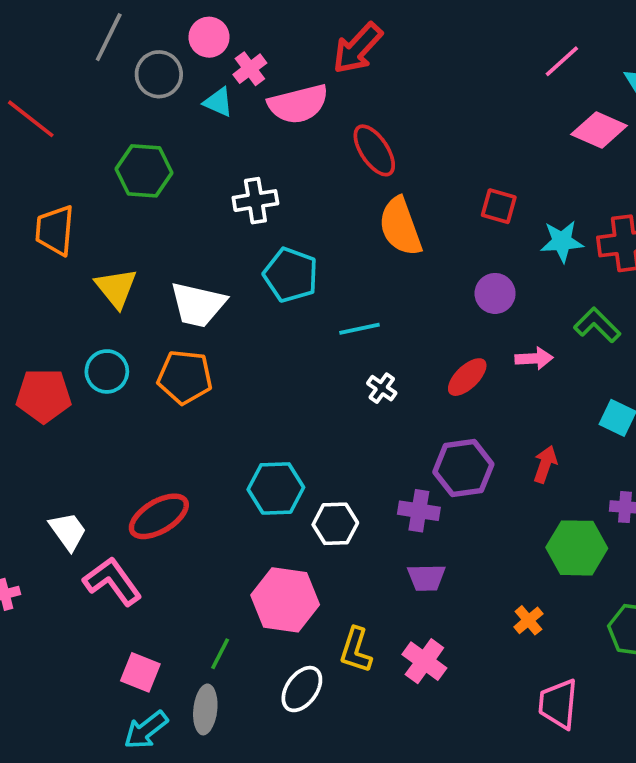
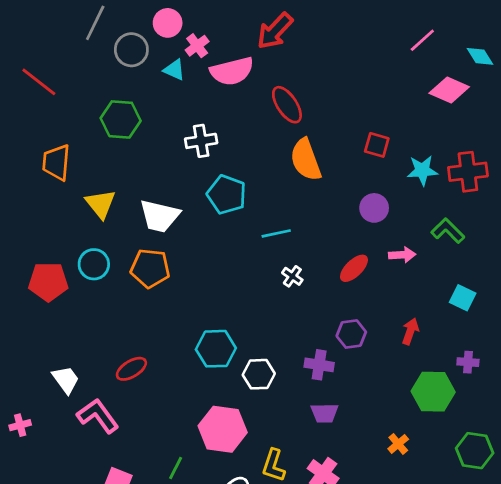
purple hexagon: (463, 468) -> (351, 334), size x0.7
red ellipse: (159, 516) -> (131, 369), size x0.7

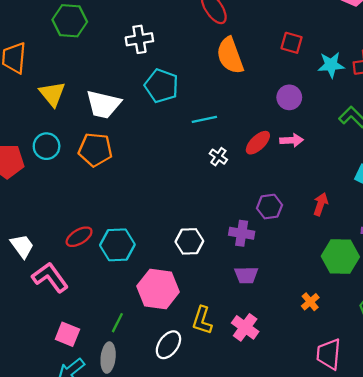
pink arrow: (402, 255) -> (292, 140), moved
red ellipse: (354, 268) -> (258, 143), moved
cyan hexagon: (216, 349) -> (117, 245), moved

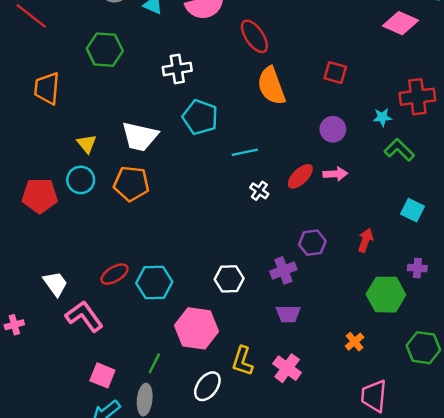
cyan star: (331, 65) -> (382, 117), moved, size x0.7
yellow triangle: (52, 94) -> (87, 144), moved, size x0.7
purple cross: (242, 233) -> (283, 270), turned -30

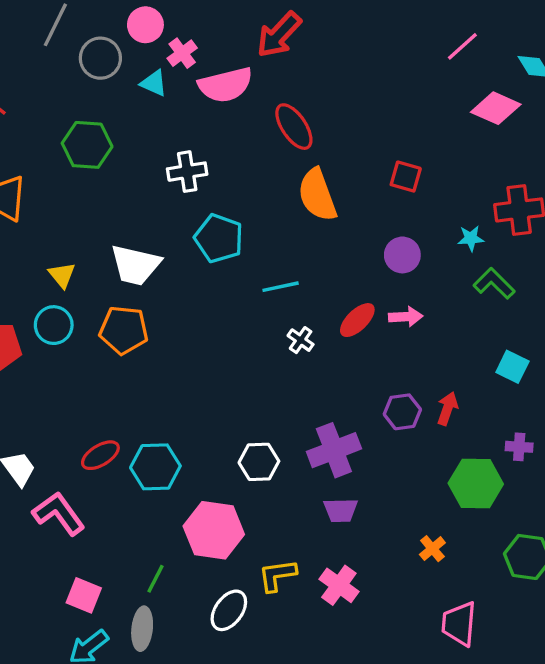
purple hexagon: (312, 243) -> (402, 412), moved
purple cross: (283, 270) -> (334, 450), size x1.4
yellow L-shape: (242, 361) -> (277, 575), turned 64

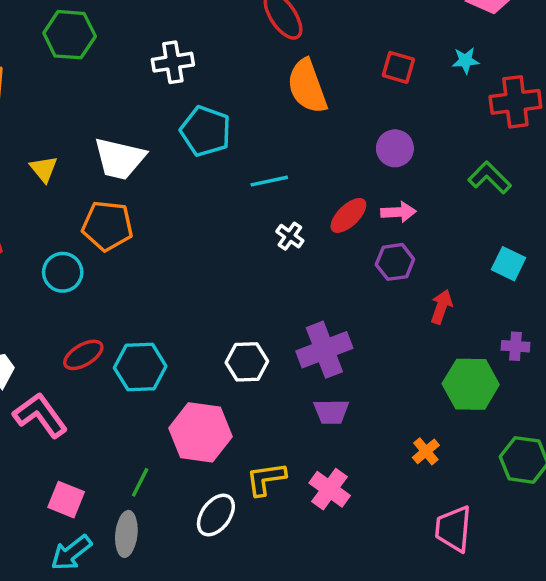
cyan star: (471, 238) -> (466, 61), moved
cyan circle: (54, 325) -> (63, 272), moved
purple hexagon: (402, 412) -> (395, 262), moved

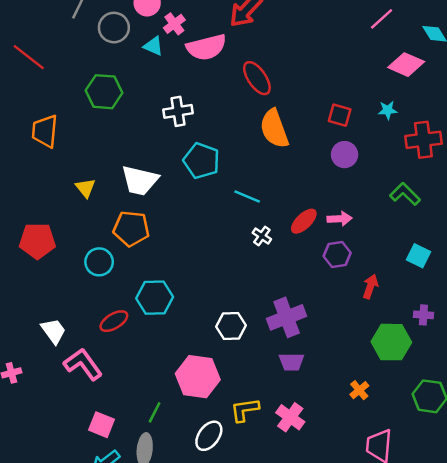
purple circle: (395, 148) -> (345, 155), moved
cyan line: (269, 181) -> (247, 196), turned 35
cyan hexagon: (140, 367) -> (155, 298), moved

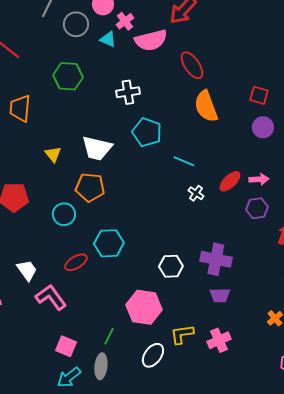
purple cross: (287, 317) -> (216, 259), turned 32
pink cross: (290, 417) -> (219, 340), turned 30

